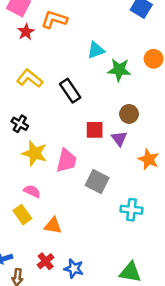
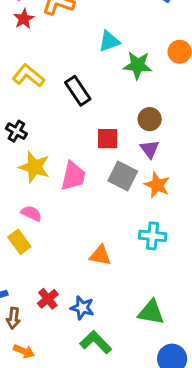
purple triangle: (119, 139) -> (150, 149), moved
orange star: (149, 159) -> (157, 185), moved
gray square: (97, 181) -> (123, 176), moved
orange triangle: (53, 226) -> (100, 255), moved

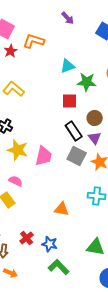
black rectangle: (78, 91) -> (74, 131), moved
red square: (108, 139) -> (70, 101), moved

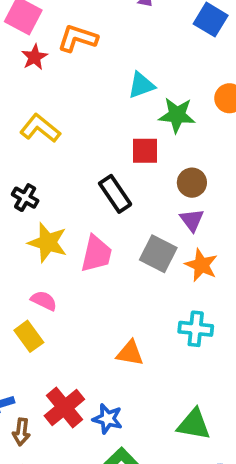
black rectangle: (74, 131) -> (115, 194), moved
red cross: (27, 238) -> (64, 408), size x1.5

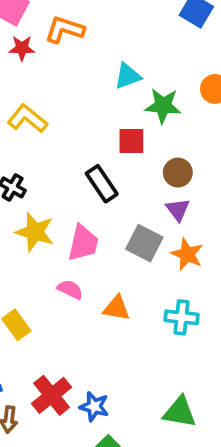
red star: (34, 57) -> (22, 48), turned 30
pink semicircle: (44, 301) -> (70, 290), moved
orange triangle: (130, 353) -> (117, 308), moved

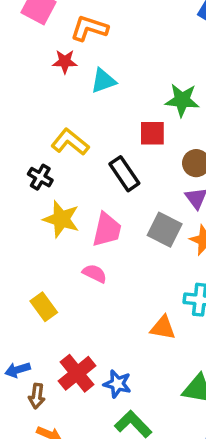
red star: (22, 48) -> (65, 62), moved
cyan triangle: (128, 76) -> (103, 81), moved
yellow L-shape: (27, 119) -> (70, 142), moved
orange triangle: (117, 308) -> (163, 328), moved

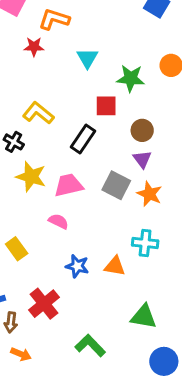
cyan triangle: (103, 81) -> (87, 58), moved, turned -40
black rectangle: (124, 174) -> (83, 139), turned 68
pink trapezoid: (107, 230) -> (69, 185), turned -116
blue star: (117, 384) -> (77, 266), moved

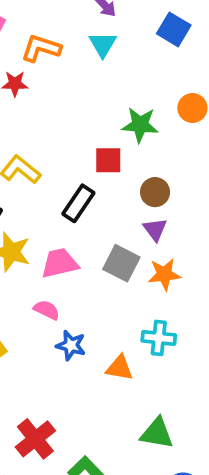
cyan triangle: (87, 58) -> (103, 44), moved
orange star: (149, 194) -> (164, 274), turned -30
blue star: (77, 266) -> (71, 345), moved
red cross: (44, 304) -> (35, 439), moved

